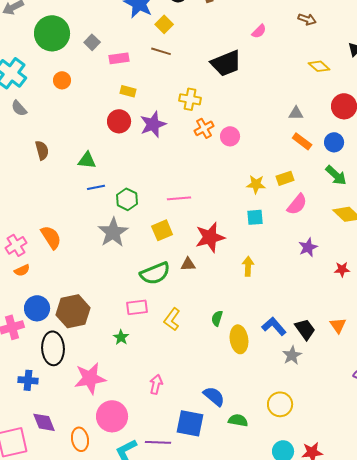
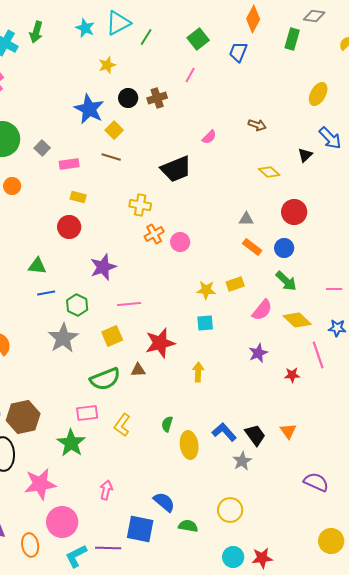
purple star: (153, 124) -> (103, 267), moved
pink semicircle: (297, 204) -> (262, 310), moved
green star: (121, 337) -> (71, 443), size x1.8

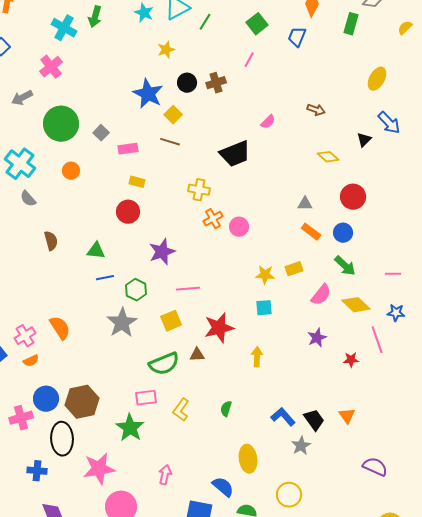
yellow ellipse: (189, 445) -> (248, 459), moved

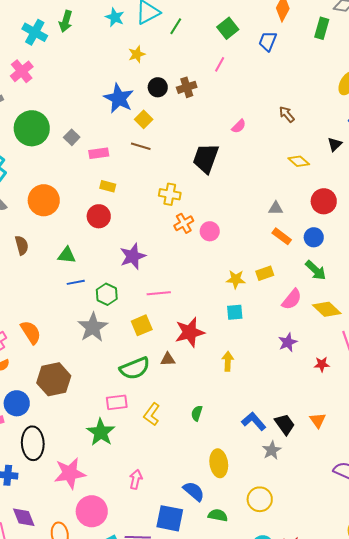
brown arrow: (316, 110) -> (287, 114), turned -150
black trapezoid: (235, 154) -> (206, 158), turned 132
orange circle: (71, 171) -> (44, 200), moved, size x1.8
brown hexagon: (82, 402) -> (54, 379), moved

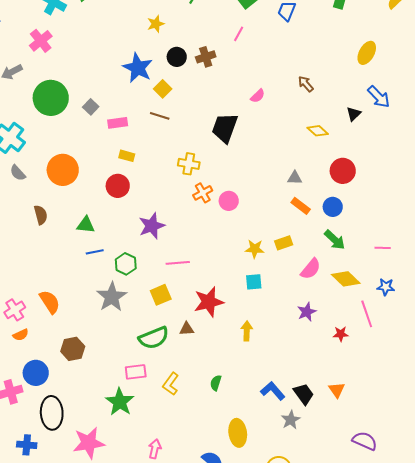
brown hexagon: (54, 379) -> (73, 349), size x0.7

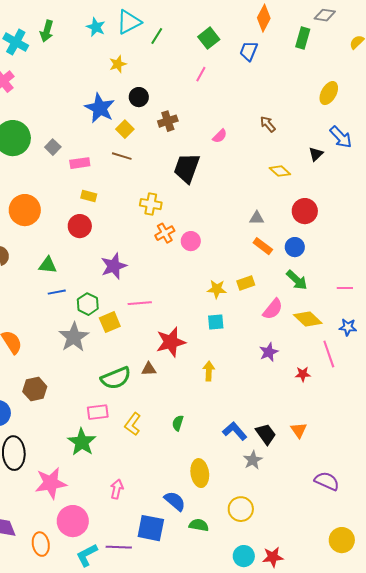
brown cross: (206, 57) -> (168, 121), moved
yellow square: (161, 295) -> (110, 322), moved

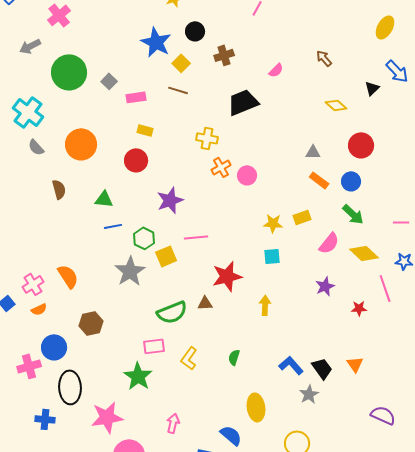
black trapezoid: (187, 168) -> (243, 102), turned 48

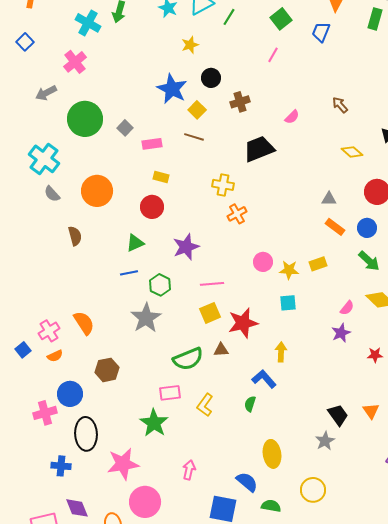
pink circle: (247, 175) -> (263, 262), moved
green triangle: (104, 199) -> (135, 243), moved, turned -30
pink semicircle: (329, 243) -> (347, 308), moved, size x0.7
yellow square: (166, 256) -> (210, 313), moved
blue L-shape: (291, 365) -> (264, 379), moved

